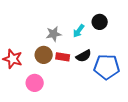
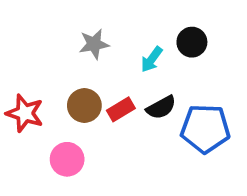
gray star: (54, 34) -> (94, 44), moved
red rectangle: (63, 57) -> (121, 109), turned -40

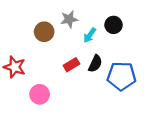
gray star: (94, 44) -> (69, 19), moved
brown circle: (84, 106) -> (44, 32), moved
black semicircle: (161, 107) -> (95, 64), turned -36

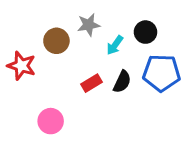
red star: (15, 67) -> (21, 66), moved
blue pentagon: (121, 76) -> (162, 73), moved

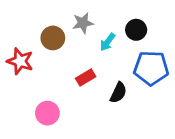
black semicircle: (122, 82) -> (118, 93), moved

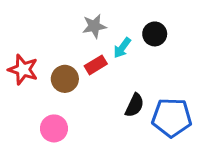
brown circle: (53, 38) -> (65, 79), moved
blue pentagon: (151, 68) -> (172, 118), moved
red rectangle: (86, 78) -> (96, 65), moved

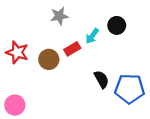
gray star: (94, 26) -> (59, 16), moved
black semicircle: (135, 105) -> (101, 79), turned -54
pink circle: (54, 128) -> (15, 105), moved

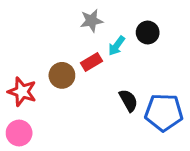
gray star: (59, 16) -> (91, 21), moved
red star: (17, 52) -> (22, 92), moved

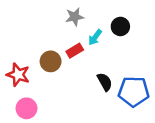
pink circle: (19, 133) -> (26, 108), moved

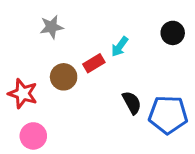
gray star: (75, 17) -> (51, 27), moved
black circle: (120, 26) -> (173, 33), moved

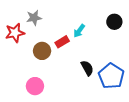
red star: (23, 94) -> (15, 33), moved, turned -30
blue pentagon: (168, 115) -> (111, 76), turned 30
pink circle: (33, 136) -> (35, 86), moved

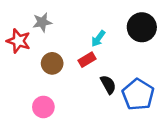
black circle: (114, 22) -> (142, 27), size x1.5
red star: (15, 33) -> (18, 41), turned 30
red rectangle: (62, 42) -> (87, 60), moved

